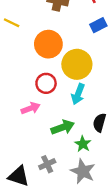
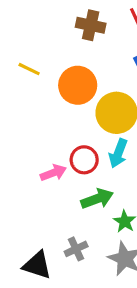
yellow line: (12, 23) -> (29, 69), moved
red circle: (46, 83) -> (84, 160), moved

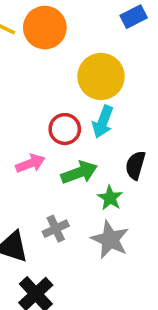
orange circle: (78, 85) -> (45, 28), moved
pink arrow: (53, 173) -> (30, 163), moved

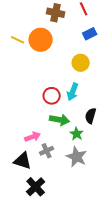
yellow circle: (101, 76) -> (81, 63), moved, size x0.7
pink arrow: (30, 163) -> (33, 137), moved
green arrow: (79, 173) -> (60, 120), turned 30

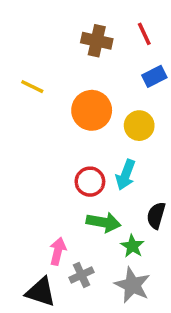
orange circle: (41, 40) -> (92, 110), moved
pink arrow: (33, 137) -> (58, 251), turned -56

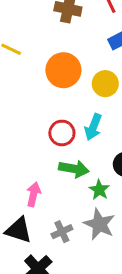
gray cross: (81, 275) -> (62, 232), moved

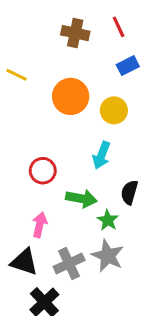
red circle: (62, 133) -> (43, 171), moved
gray cross: (62, 232) -> (69, 263), size x1.4

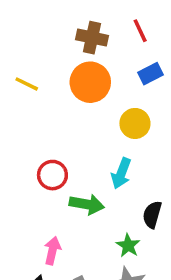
orange circle: (71, 96) -> (90, 82), moved
red circle: (43, 171) -> (52, 175), moved
green arrow: (81, 199) -> (87, 204), moved

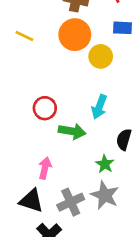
blue rectangle: (150, 74) -> (122, 28), turned 30
yellow circle: (135, 123) -> (101, 56), moved

